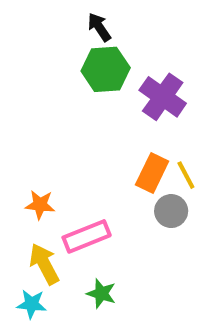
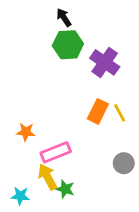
gray circle: (171, 211) -> (124, 163), moved
yellow arrow: (44, 264) -> (48, 177), moved

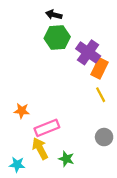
black arrow: (64, 18) -> (54, 15), turned -42
orange rectangle: (98, 111) -> (99, 68), moved
green star: (65, 189) -> (66, 159), moved

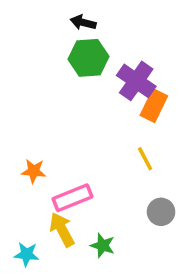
yellow line: (101, 95) -> (145, 159), moved

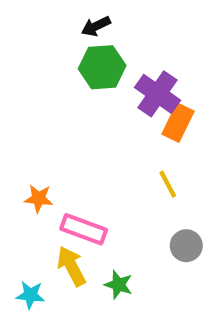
black arrow: (83, 22) -> (96, 26), turned -40
pink rectangle: (73, 198) -> (84, 229), turned 42

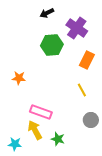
green hexagon: (102, 67) -> (52, 45), moved
purple cross: (158, 94) -> (77, 28), moved
orange star: (39, 198) -> (19, 78), moved

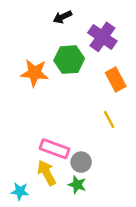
orange rectangle: (87, 60) -> (116, 80), turned -54
orange star: (19, 78) -> (35, 73), moved, size x1.5
gray circle: (91, 120) -> (81, 162), moved

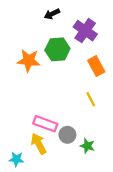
green star: (77, 185) -> (87, 146), moved

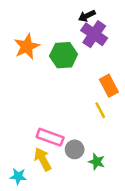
black arrow: (52, 14) -> (87, 16), moved
orange star: (29, 61) -> (27, 46), moved, turned -30
orange rectangle: (96, 66) -> (109, 86), moved

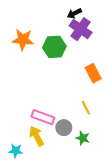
orange star: (27, 46) -> (23, 40), turned 30
yellow line: (100, 110) -> (86, 108), moved

